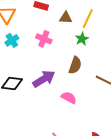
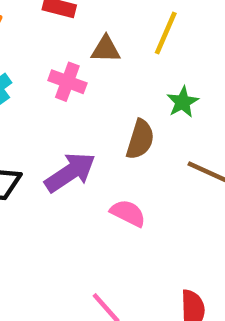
brown triangle: (66, 18) -> (106, 49), moved
green star: (82, 39) -> (183, 102), moved

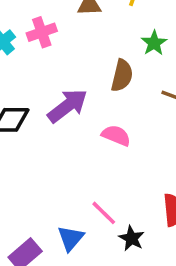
pink cross: (67, 82) -> (42, 32), moved, turned -36

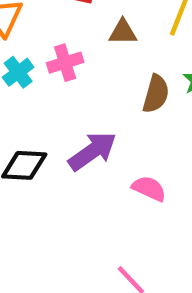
brown semicircle: (122, 76) -> (156, 94), moved

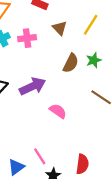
brown triangle: (123, 32) -> (60, 28), turned 35

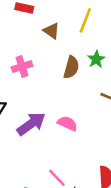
pink cross: (27, 38) -> (22, 67), moved
purple arrow: (33, 86) -> (31, 124), moved

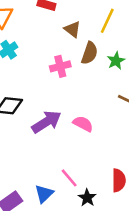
pink cross: (22, 67) -> (60, 66), moved
brown semicircle: (71, 67) -> (89, 53), moved

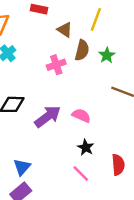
pink line: (69, 178) -> (81, 173), moved
blue triangle: (44, 194) -> (22, 167), moved
black star: (87, 198) -> (86, 147), moved

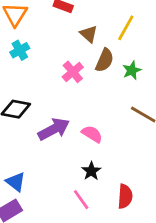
pink cross: (56, 65) -> (73, 72), turned -30
blue triangle: (22, 167) -> (16, 182), turned -42

